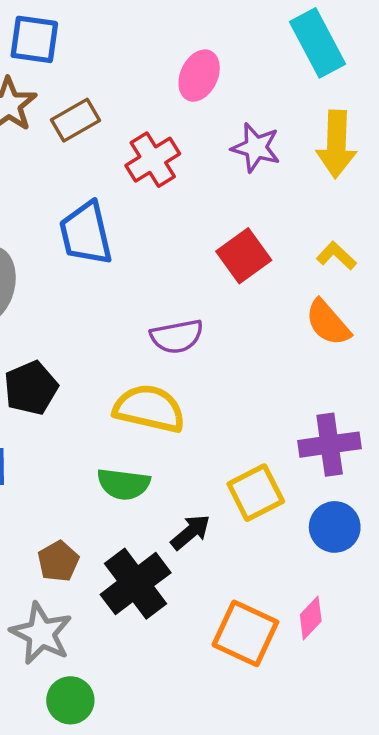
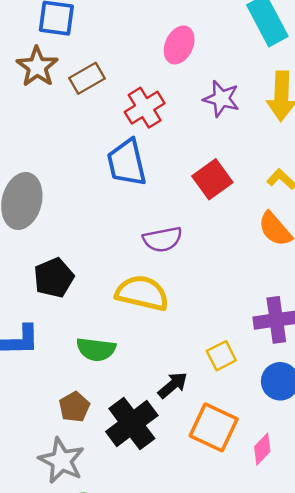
blue trapezoid: (86, 233) -> (127, 163), moved
green semicircle: (124, 484) -> (96, 349), moved
yellow square: (256, 493) -> (221, 356), size x0.7
orange square: (245, 633) -> (214, 427), moved

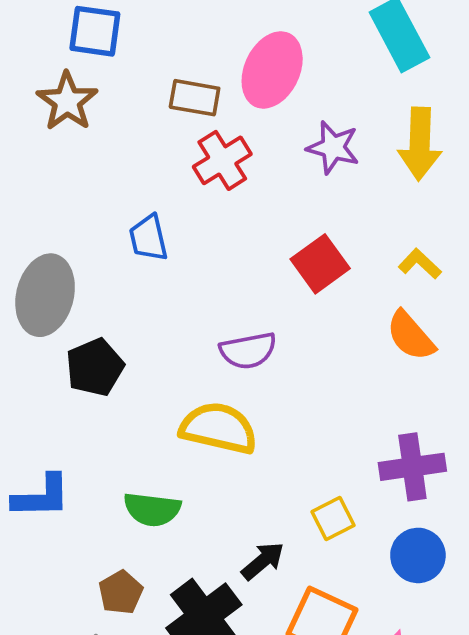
pink ellipse: (179, 45) -> (272, 70), size x1.4
brown rectangle: (87, 78) -> (195, 98), moved, turned 40
blue trapezoid: (127, 163) -> (148, 238), moved, size x0.7
black pentagon: (54, 278) -> (95, 367), moved

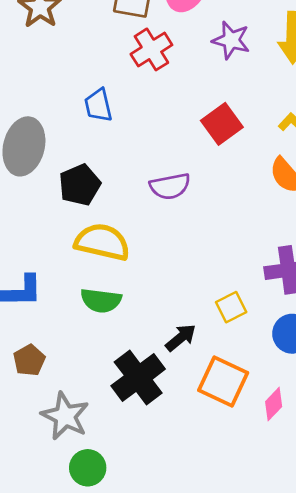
black pentagon: (95, 367) -> (80, 185), moved
yellow semicircle: (219, 428) -> (102, 242), moved
brown pentagon: (121, 592) -> (29, 360), moved

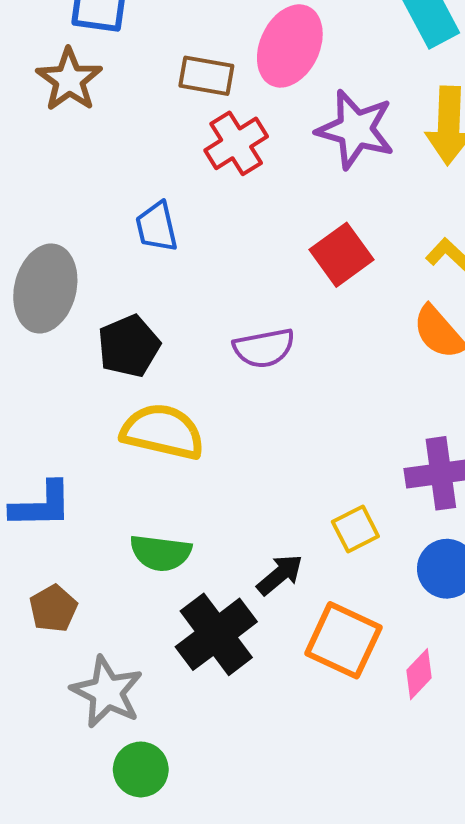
purple star: (231, 40) -> (355, 129), size x1.4
green semicircle: (101, 300) -> (161, 553), moved

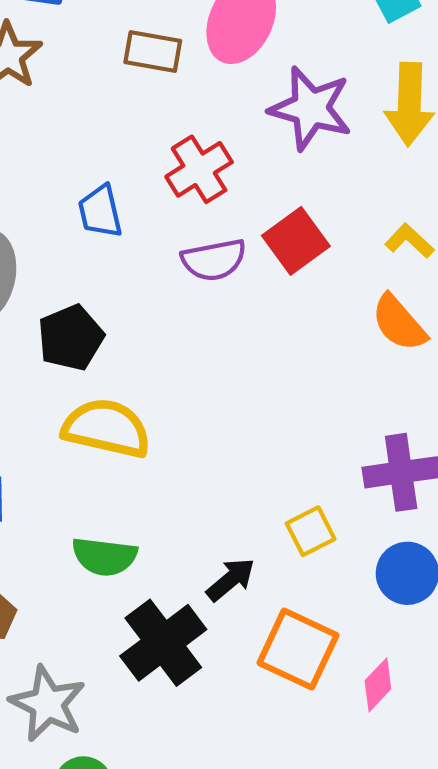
red cross: (236, 143) -> (199, 169), moved
purple semicircle: (264, 348) -> (214, 260), moved

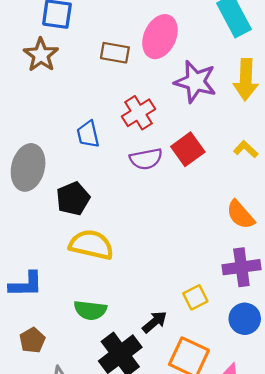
orange semicircle: (399, 323) -> (240, 215), moved

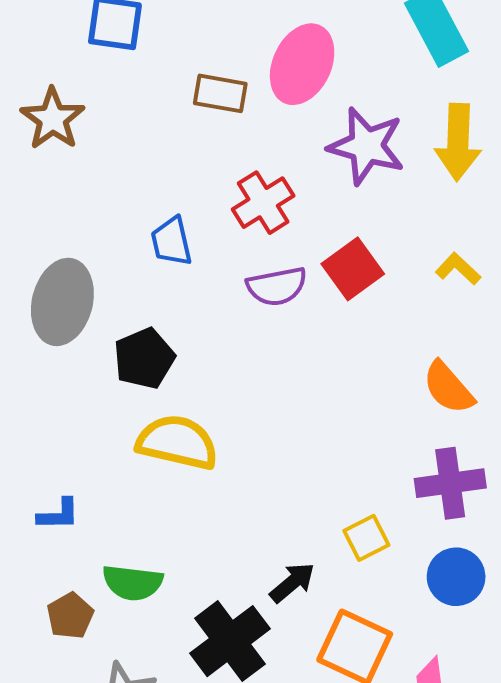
brown star: (41, 55) -> (53, 119), moved
blue L-shape: (26, 284) -> (58, 514), size x0.7
green semicircle: (90, 310) -> (133, 583), moved

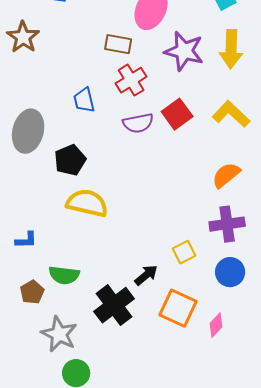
brown rectangle: (220, 93) -> (118, 44), moved
yellow L-shape: (458, 269) -> (231, 114), size x1.6
orange semicircle: (448, 388) -> (226, 175), turned 92

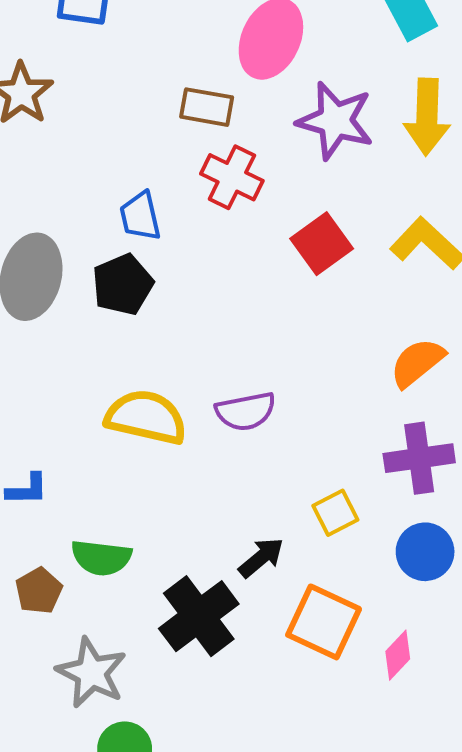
red cross: (131, 80) -> (232, 177), turned -32
purple semicircle: (138, 123) -> (246, 411), moved
black pentagon: (70, 160) -> (123, 285), moved

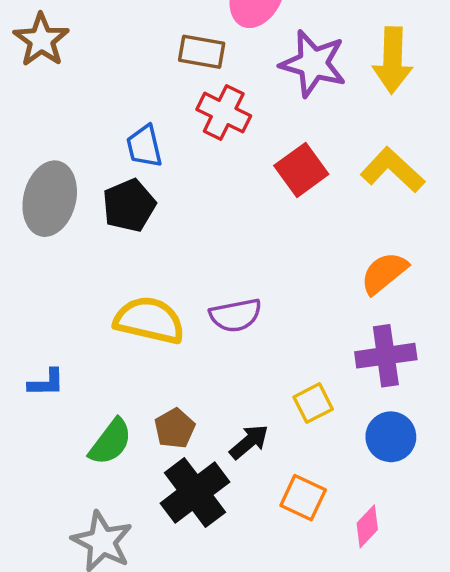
green semicircle: (101, 558) -> (111, 442), turned -60
brown pentagon: (39, 591) -> (175, 428), moved
orange square: (324, 622) -> (303, 498), size x0.7

